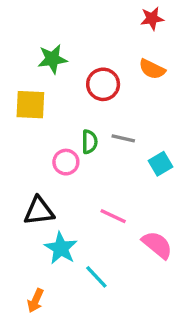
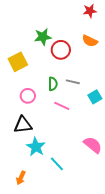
green star: (52, 59) -> (43, 37), moved
yellow square: (30, 105) -> (18, 62), turned -30
pink circle: (66, 162) -> (28, 96), moved
pink line: (113, 216) -> (62, 106), moved

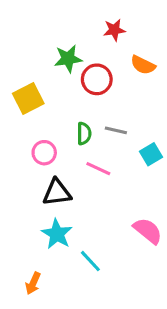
red star: (90, 11) -> (114, 30), moved
black triangle: (23, 125) -> (57, 193), moved

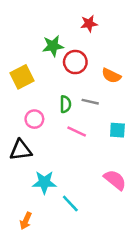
orange semicircle: (143, 65) -> (111, 76), moved
cyan square: (151, 154) -> (117, 130), moved, turned 35
black triangle: (57, 193) -> (21, 150), moved
cyan star: (57, 234) -> (44, 182), turned -30

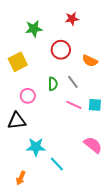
green star: (53, 46) -> (34, 29), moved
gray line: (90, 102) -> (73, 82), turned 40
pink line: (77, 131) -> (74, 105), moved

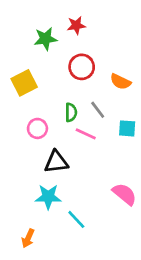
red star: (72, 19) -> (76, 25), moved
pink line: (74, 105) -> (86, 134), moved
cyan square: (95, 105) -> (127, 128), moved
black triangle: (17, 121) -> (56, 162), moved

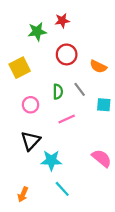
pink line: (86, 134) -> (67, 119), moved, turned -49
black triangle: (56, 162) -> (31, 141), moved, turned -40
cyan star: (48, 197) -> (51, 160), moved
cyan line: (76, 219) -> (62, 189), moved

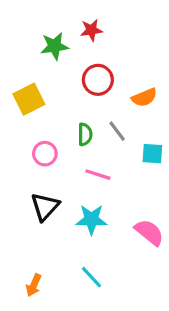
orange semicircle: (98, 66) -> (144, 97), turned -49
pink line: (67, 119) -> (98, 175), turned 42
cyan star: (51, 160) -> (91, 219), moved

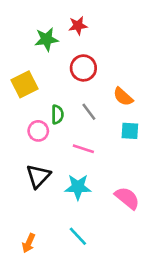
orange semicircle: (144, 97) -> (123, 97), moved, turned 65
gray line: (117, 131) -> (89, 112), moved
green semicircle: (85, 134) -> (57, 115), moved

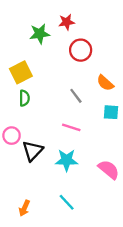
red circle: (83, 68) -> (81, 50), moved
green semicircle: (57, 115) -> (24, 98), moved
pink circle: (38, 131) -> (12, 136), moved

